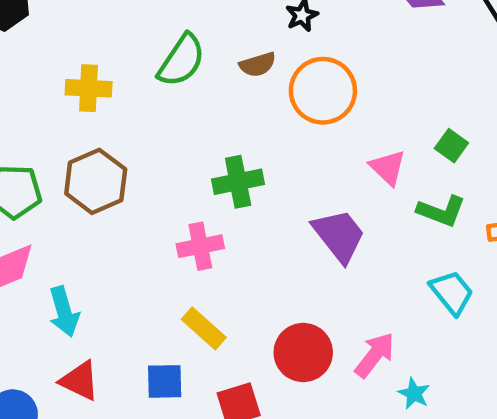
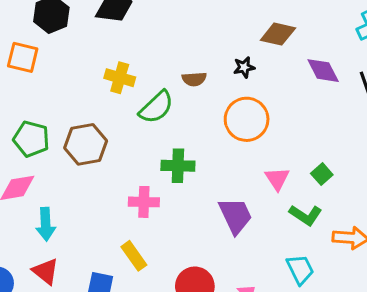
green semicircle: (181, 60) -> (156, 107), moved
brown semicircle: (258, 65) -> (194, 79), moved
yellow cross: (89, 88) -> (120, 78), moved

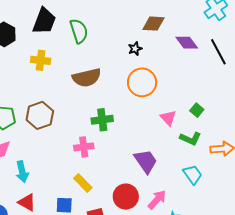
yellow cross: (120, 78) -> (41, 60), moved
brown semicircle: (194, 79) -> (87, 78), moved, size x1.8
green semicircle: (156, 107) -> (79, 31), moved, turned -55
purple trapezoid: (235, 216) -> (146, 161), moved

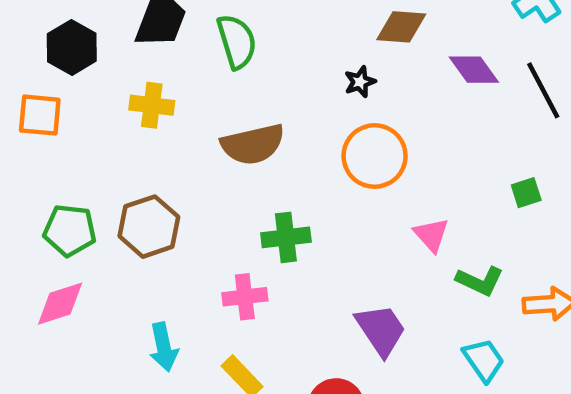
green square: (197, 110) -> (526, 193), moved, turned 32
cyan arrow: (22, 172) -> (164, 347), moved

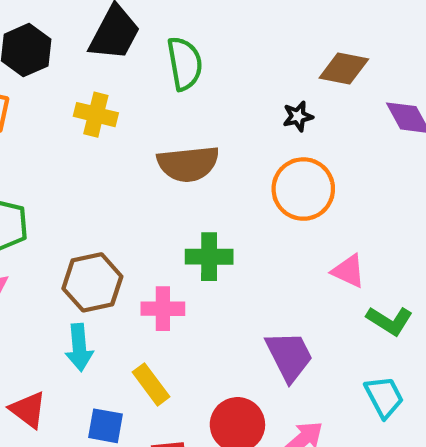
brown hexagon: (149, 227) -> (92, 282), moved
pink triangle: (431, 235) -> (348, 271), turned -30

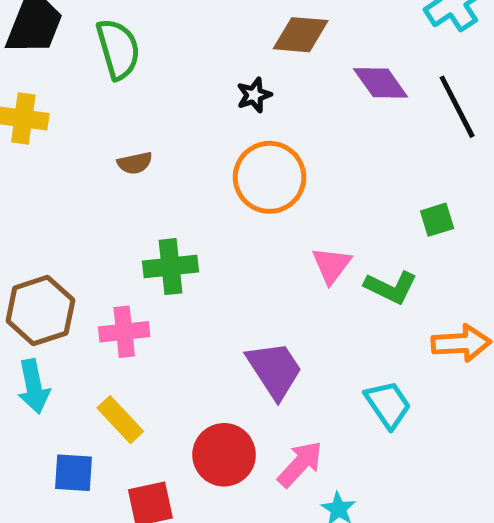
brown semicircle: (188, 164) -> (135, 163), size x0.5
pink triangle: (348, 271) -> (331, 265), turned 48
green L-shape: (390, 321) -> (391, 287), moved

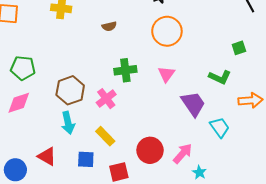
pink triangle: (331, 265) -> (166, 74), moved
pink cross: (124, 332) -> (106, 99), turned -30
purple trapezoid: (274, 370) -> (193, 104), moved

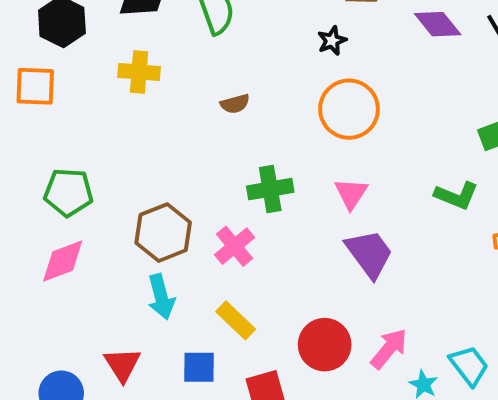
purple trapezoid: (193, 104) -> (369, 254), moved
cyan trapezoid: (220, 127) -> (469, 366), moved
red triangle: (47, 156) -> (122, 364), turned 30

